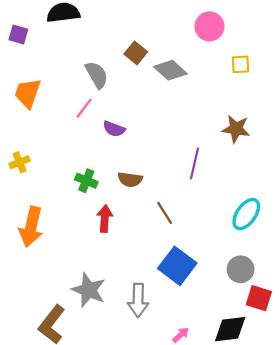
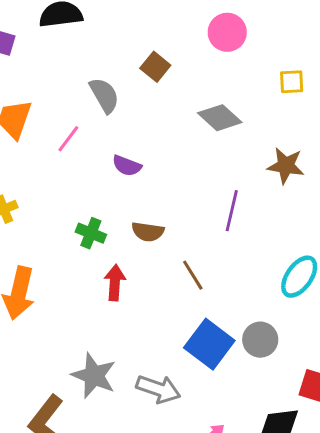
pink circle: (209, 26) -> (227, 32), moved
gray diamond: (170, 70) -> (220, 118), moved
pink line: (84, 108) -> (68, 139), moved
gray circle: (241, 269) -> (260, 340), moved
gray arrow: (138, 300) -> (158, 389), turned -72

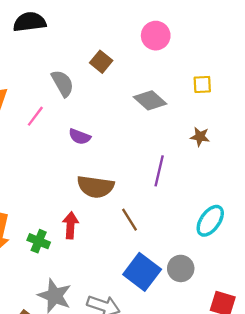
yellow square: (292, 82) -> (202, 84), moved
brown star: (286, 166) -> (200, 137), size x0.7
brown semicircle: (148, 232) -> (95, 187), size x1.5
green cross: (91, 233) -> (39, 241), moved

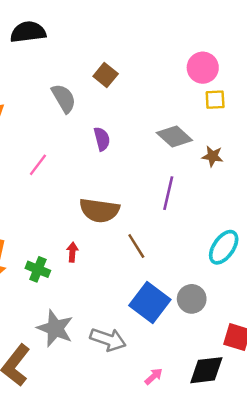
pink circle: (156, 36) -> (203, 68), moved
gray diamond: (150, 100) -> (174, 137), moved
pink line: (35, 116) -> (38, 165), moved
purple semicircle: (80, 137) -> (102, 139), moved, turned -125
red arrow: (70, 225) -> (72, 252), size x0.7

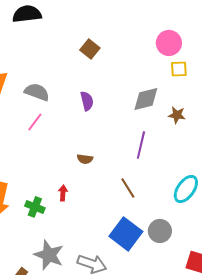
gray semicircle: (64, 98) -> (37, 92), moved, turned -40
gray diamond: (174, 137) -> (146, 99), turned -56
brown semicircle: (99, 210) -> (85, 159), size x0.5
brown line: (136, 246) -> (128, 188), moved

